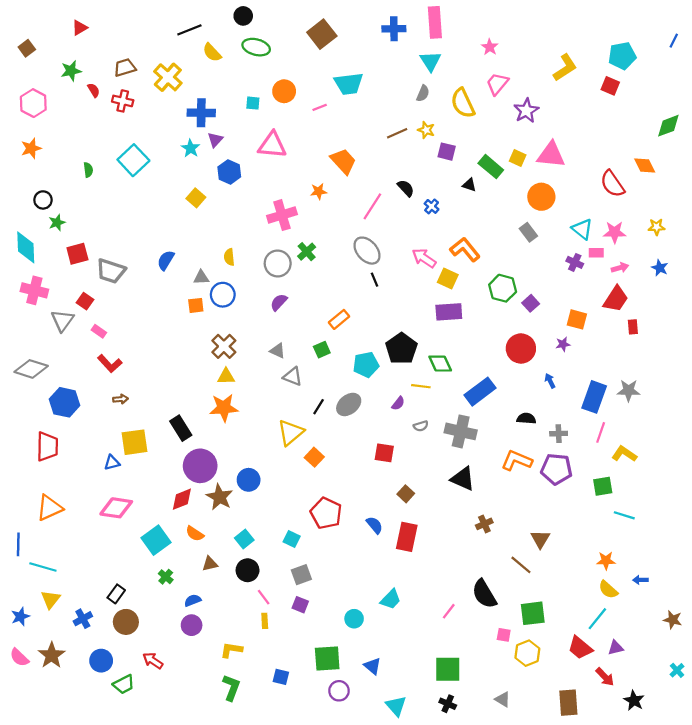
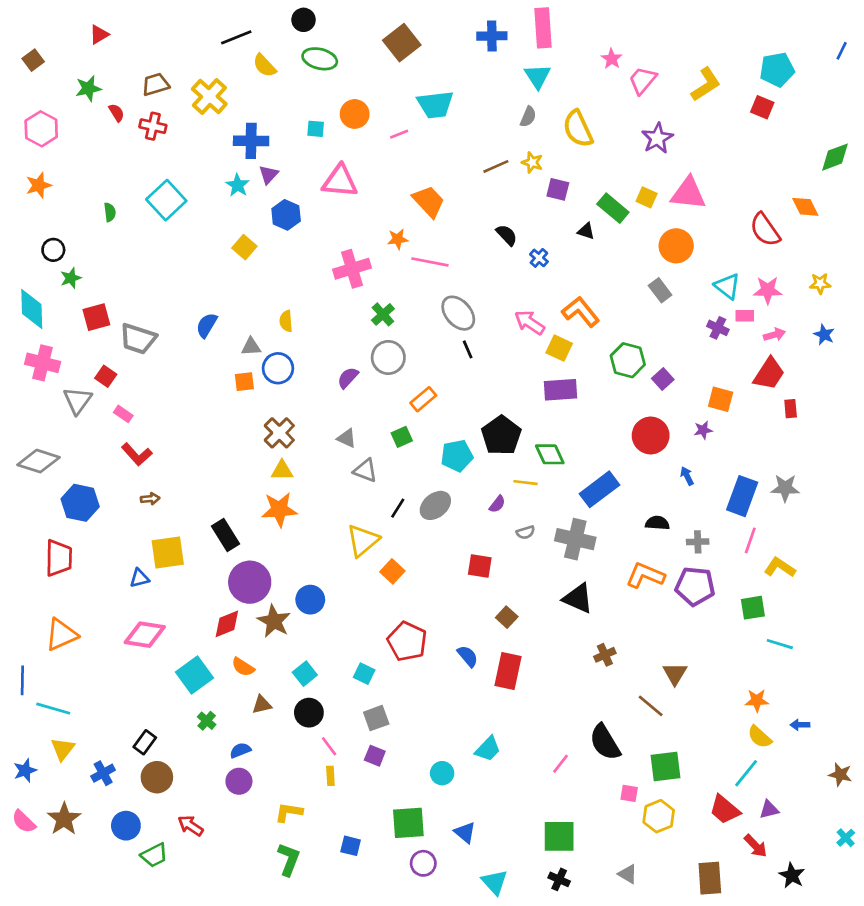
pink trapezoid: (497, 84) -> (643, 80), moved
pink line: (372, 206) -> (430, 262), moved, turned 68
gray circle: (278, 263) -> (388, 357), moved

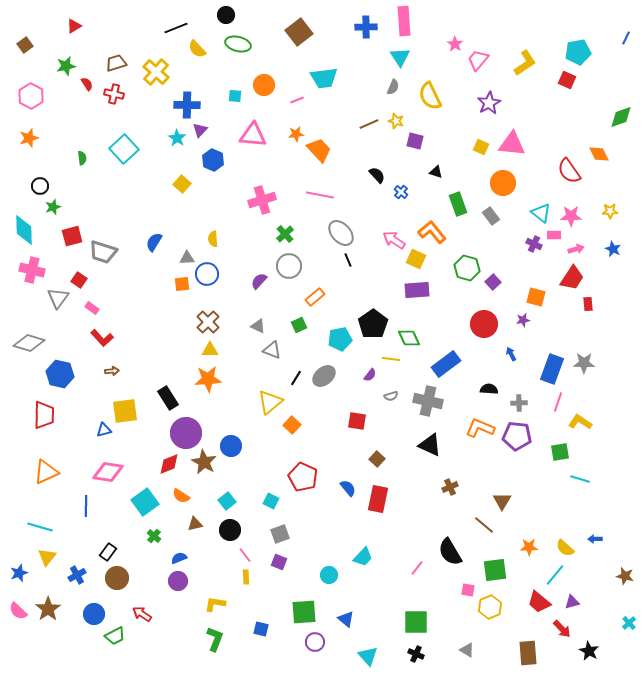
green rectangle: (613, 208) -> (458, 204), moved, turned 30
orange star: (398, 239) -> (296, 134), moved
blue line: (22, 680) -> (86, 506), moved
orange star: (757, 701) -> (529, 547), moved

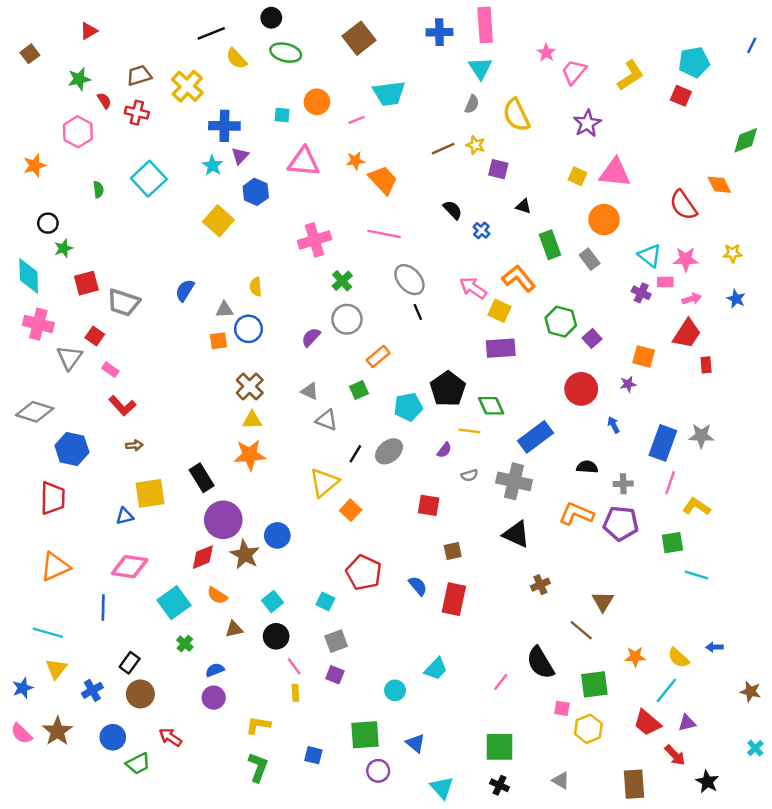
pink hexagon: (31, 96) -> (78, 132), moved
yellow square: (182, 184) -> (218, 221), size x1.4
brown square: (377, 459) -> (453, 551), turned 35

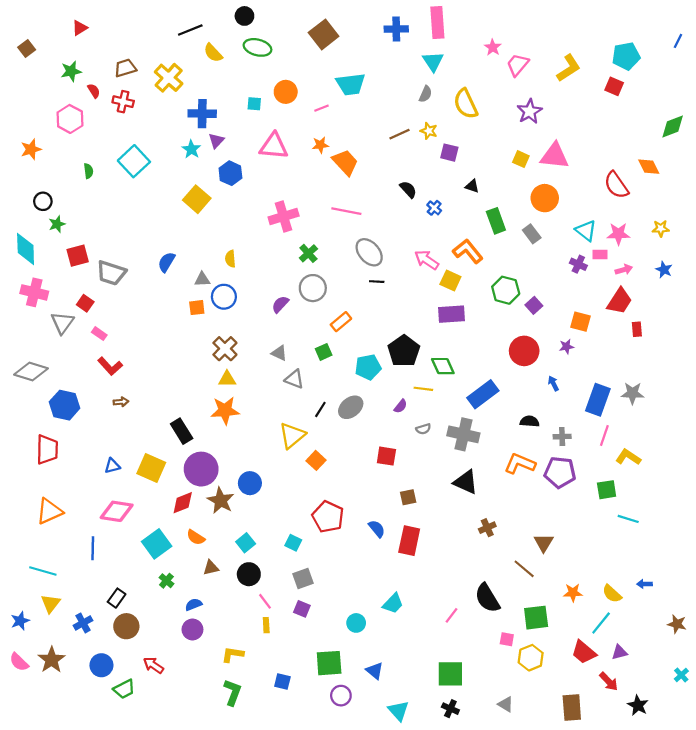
black line: (418, 312) -> (377, 282), turned -64
yellow square: (150, 493) -> (151, 468), moved, turned 32

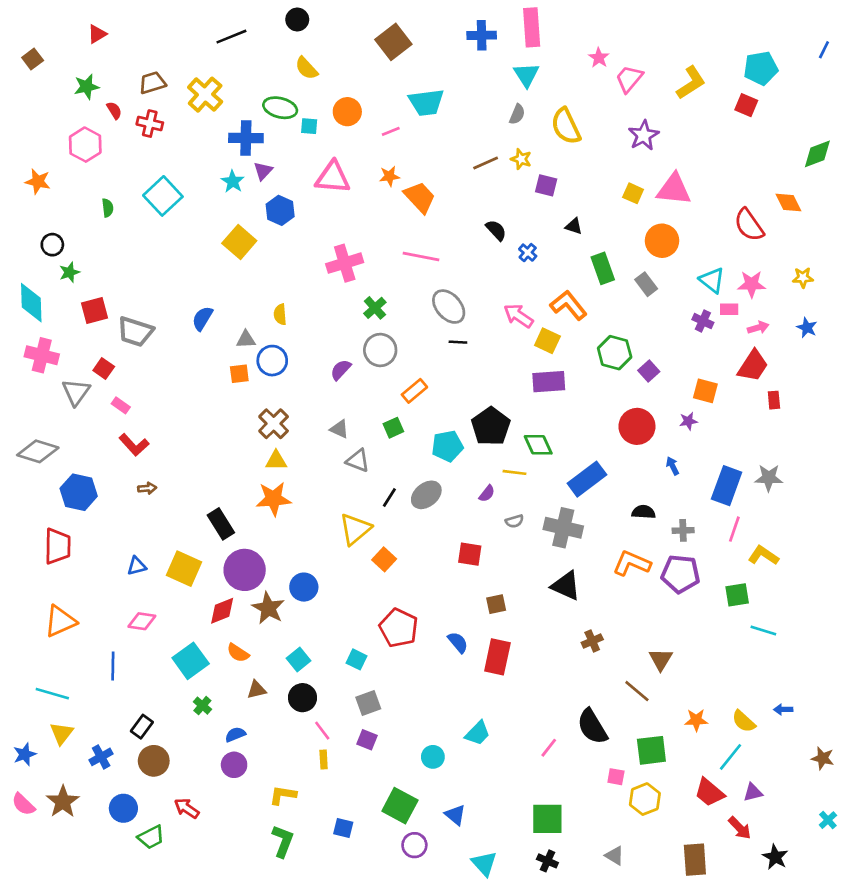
green ellipse: (257, 47) -> (280, 108), moved
yellow semicircle: (213, 53) -> (306, 68), moved
orange star: (31, 149) -> (38, 181), turned 30
pink diamond: (117, 511) -> (142, 621), size x0.7
green square: (329, 663) -> (400, 806), turned 32

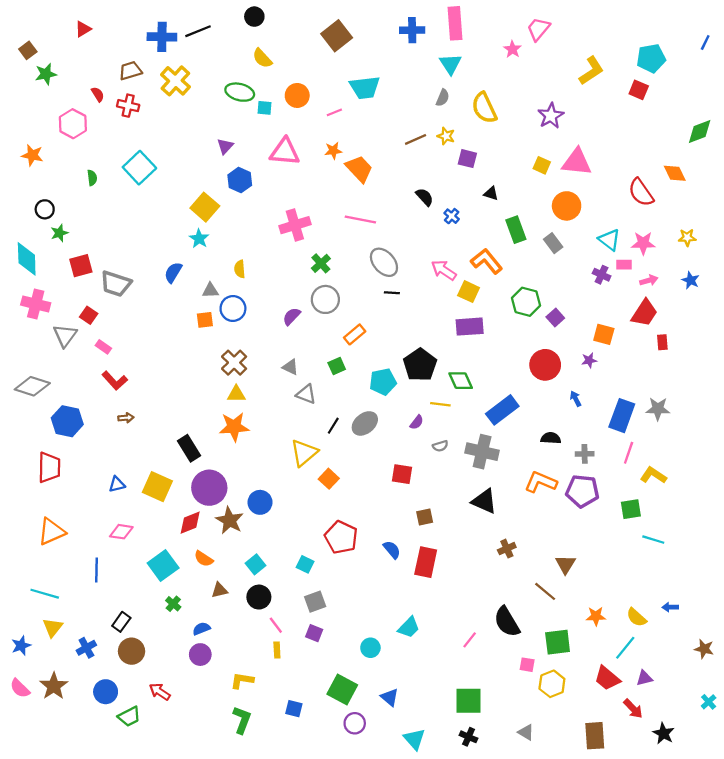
pink trapezoid: (629, 79) -> (538, 29), moved
green star: (87, 87) -> (46, 74), moved
blue cross: (246, 138) -> (162, 37), moved
cyan star: (233, 181) -> (199, 239), moved

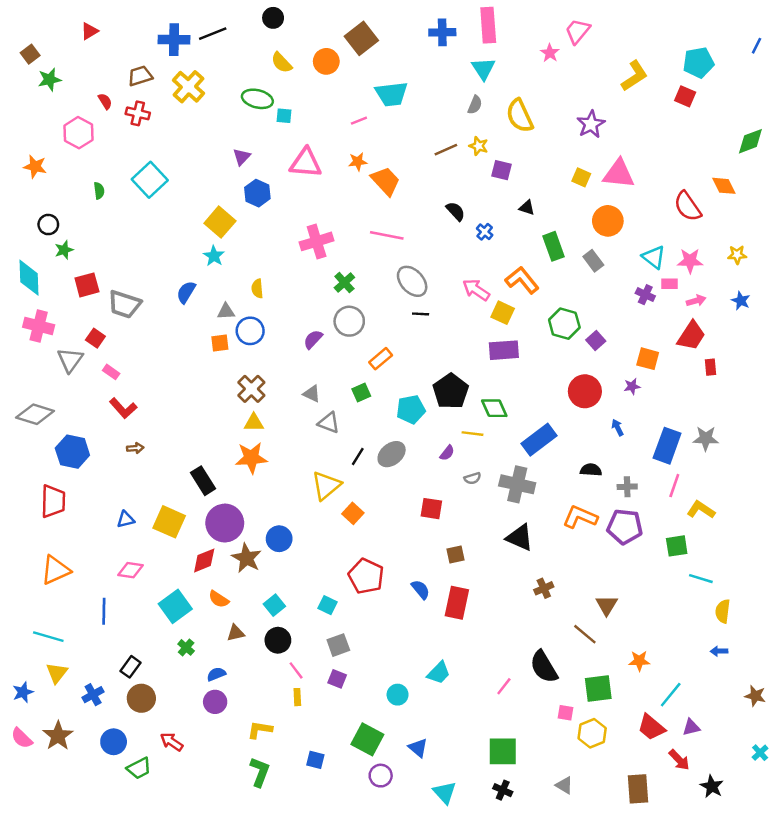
orange circle: (297, 95) -> (326, 61), moved
yellow semicircle: (636, 617) -> (723, 611), moved, turned 55

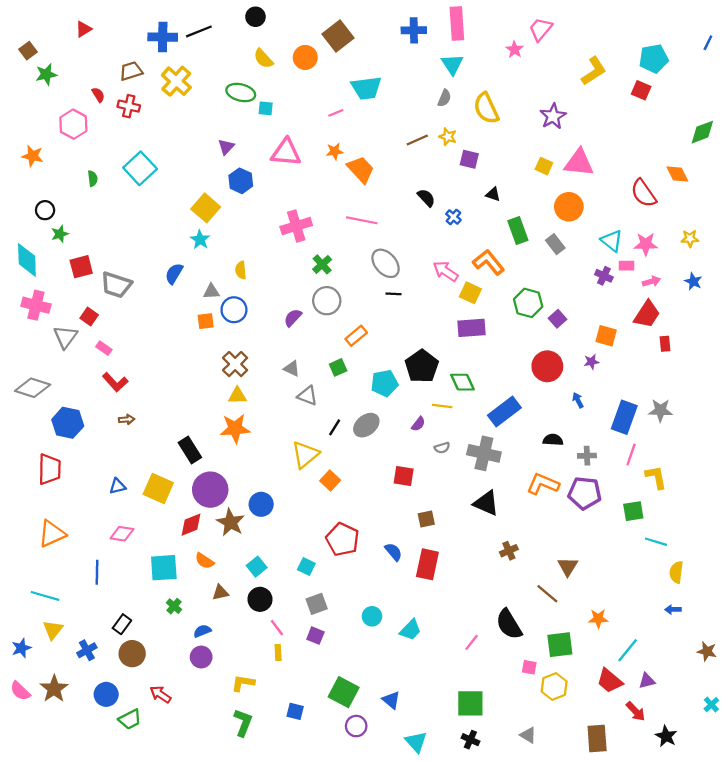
yellow L-shape: (701, 510) -> (656, 477), turned 45
cyan square: (175, 606) -> (164, 568), turned 32
cyan circle: (398, 695) -> (372, 616), moved

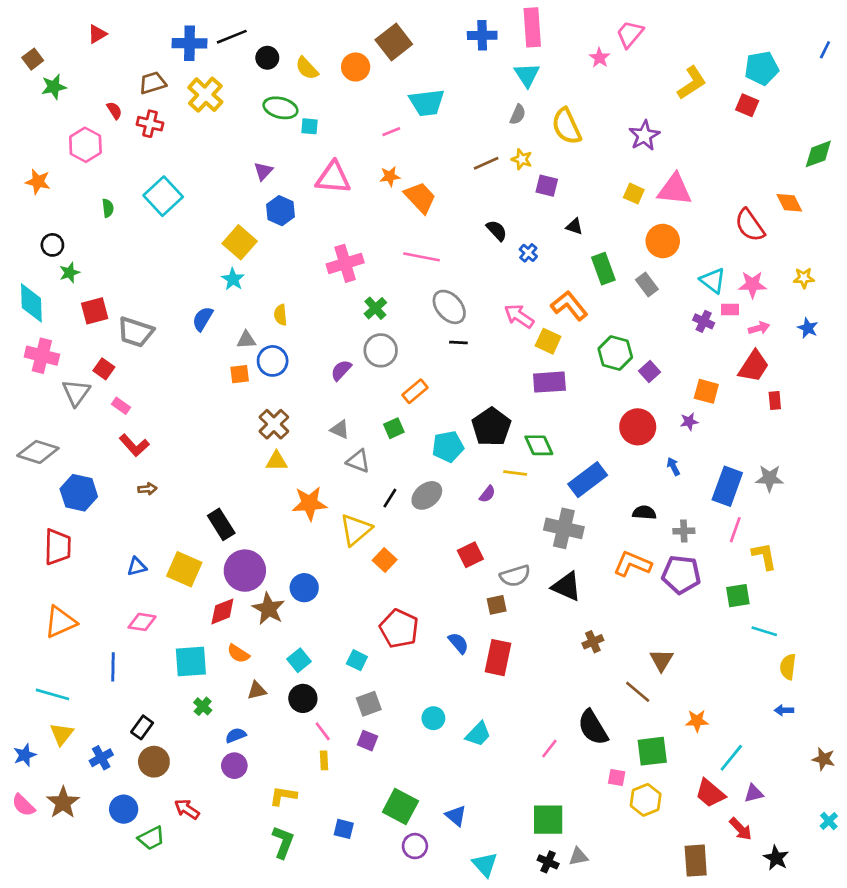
black circle: (255, 17) -> (267, 58), moved
orange star: (235, 429) -> (309, 503), moved
gray semicircle: (442, 448) -> (515, 576), moved, size x1.6
red square: (404, 476) -> (470, 555), turned -35
gray triangle: (528, 735) -> (578, 857), moved, turned -42

